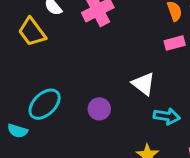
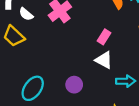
pink rectangle: (175, 43) -> (104, 37), moved, turned -32

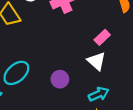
cyan arrow: (126, 81) -> (99, 94), moved, turned -36

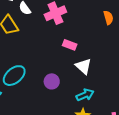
pink rectangle: (102, 37) -> (70, 45), moved, turned 64

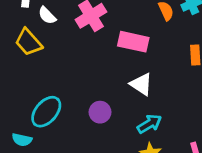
pink rectangle: (70, 45) -> (133, 42), moved, size x1.5

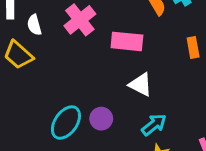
white semicircle: (47, 15) -> (34, 25), turned 36
cyan ellipse: (46, 112) -> (66, 123), moved

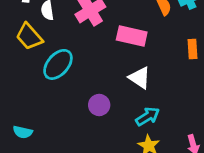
cyan ellipse: (66, 123) -> (58, 64), moved

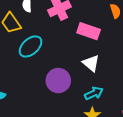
purple circle: (99, 105) -> (58, 81), size x1.5

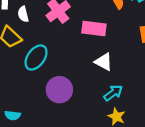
purple circle: (58, 81) -> (59, 90), moved

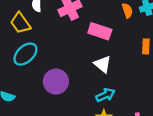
cyan ellipse: (36, 58) -> (25, 54), moved

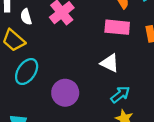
pink rectangle: (100, 31) -> (117, 27), moved

